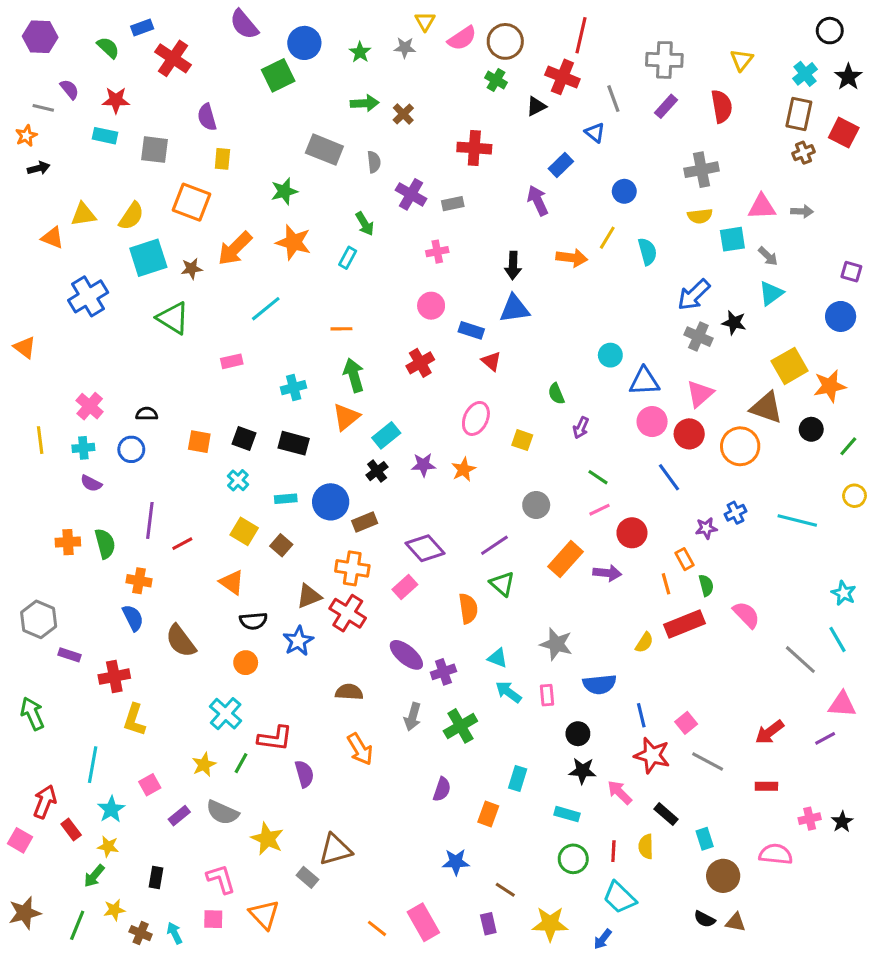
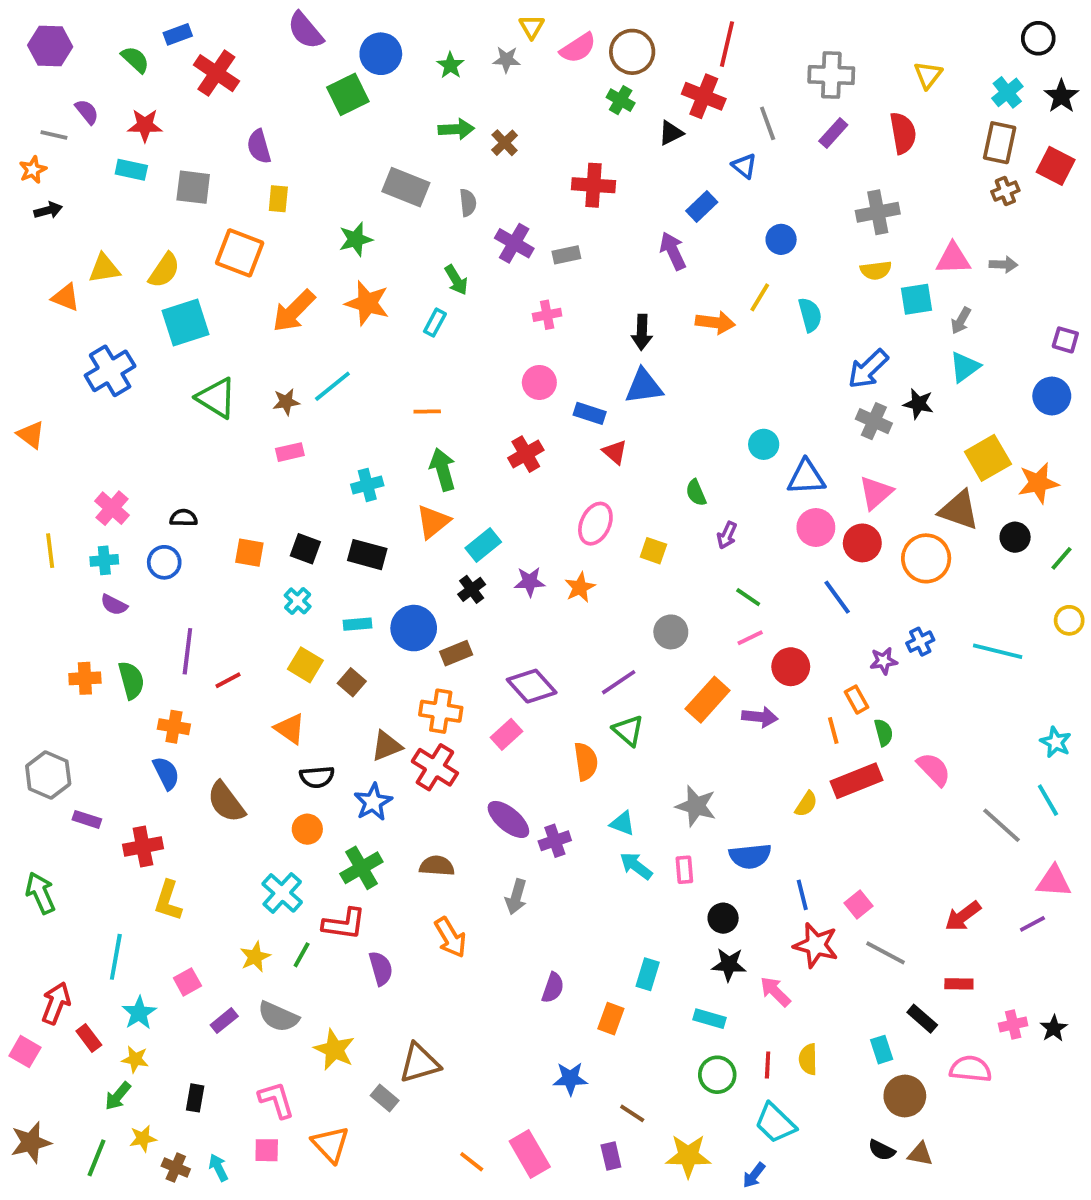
gray arrow: (768, 256) -> (961, 321), turned 75
brown star: (192, 269) -> (286, 402), moved
green cross: (460, 726) -> (361, 868), moved
black rectangle: (666, 814) -> (922, 1019), moved

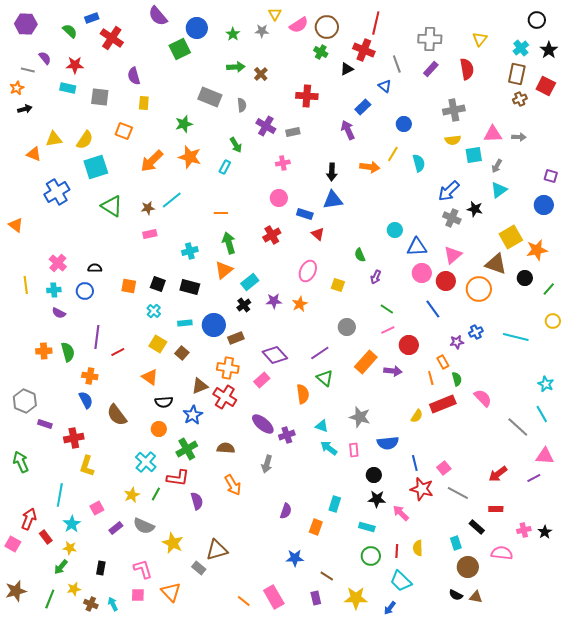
orange square: (240, 253) -> (124, 131), size x0.7

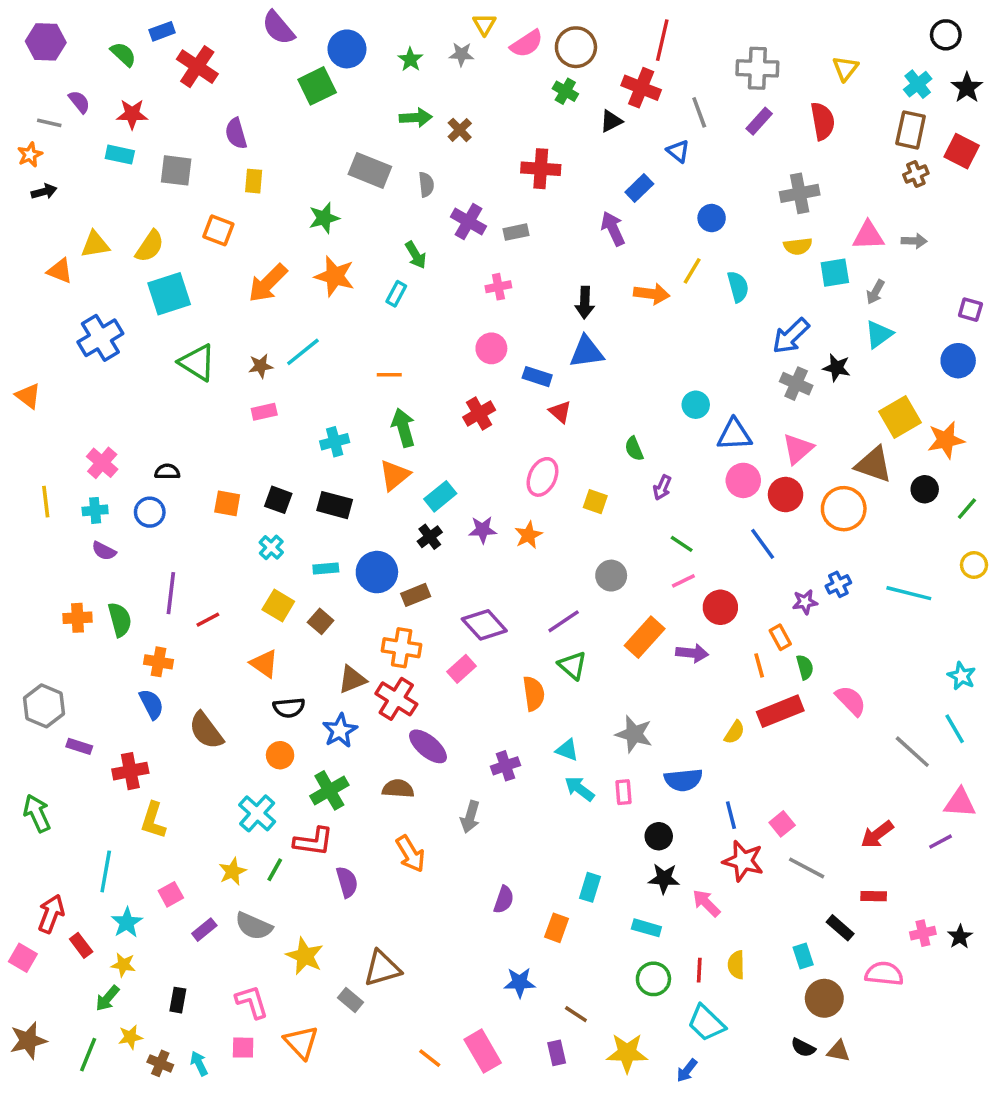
purple ellipse: (263, 424) -> (428, 746), moved

